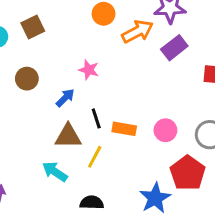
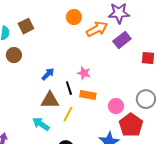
pink star: (89, 70) -> (84, 73), moved
brown circle: (27, 79) -> (14, 55), moved
pink circle: (165, 130) -> (116, 106), moved

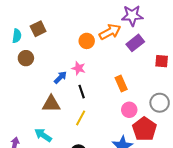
orange circle: (74, 17) -> (87, 41), moved
pink star: (84, 73) -> (79, 68), moved
orange rectangle: (88, 95) -> (121, 83), moved, turned 56
brown triangle: (50, 100) -> (51, 104), moved
cyan arrow: (41, 124) -> (43, 135), moved

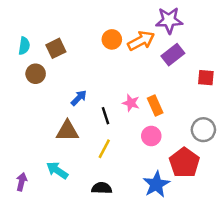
brown square: (38, 29) -> (56, 48), moved
orange circle: (87, 41) -> (112, 39), moved
pink star: (79, 68) -> (131, 103), moved
pink circle: (129, 110) -> (151, 136), moved

